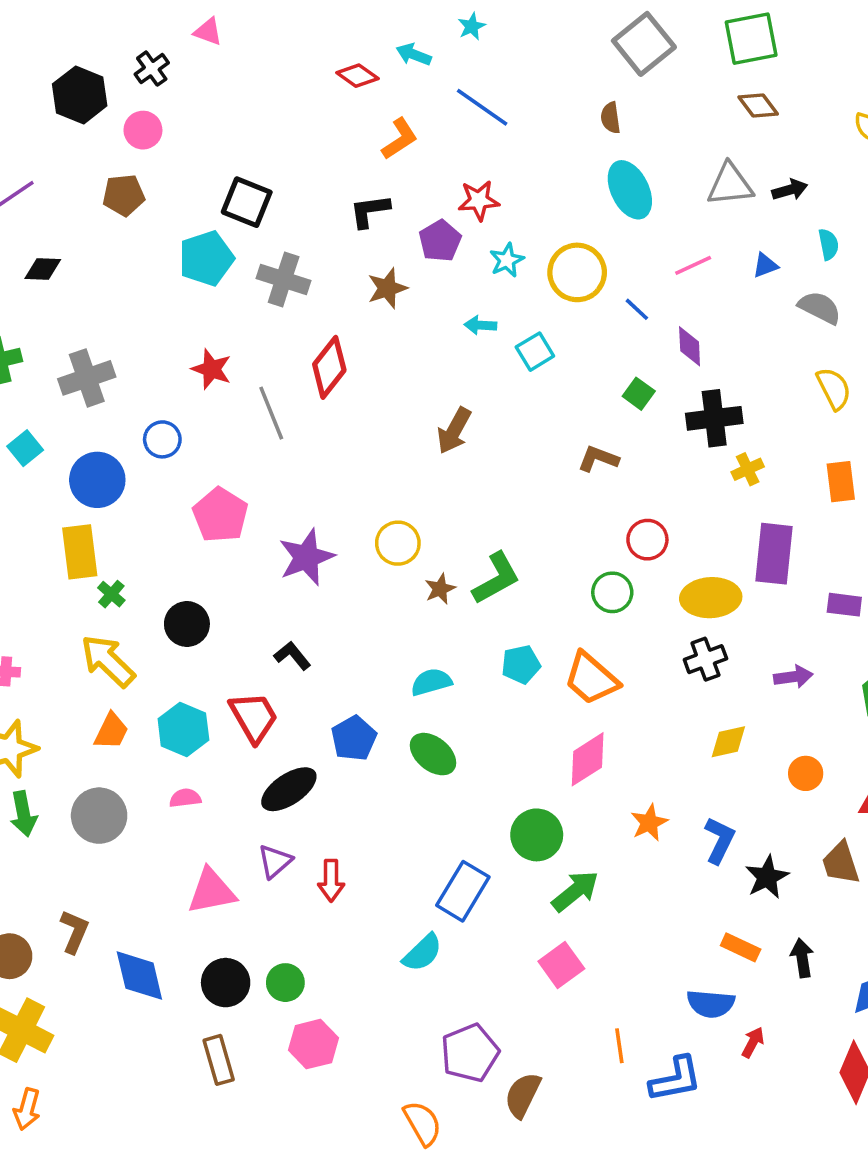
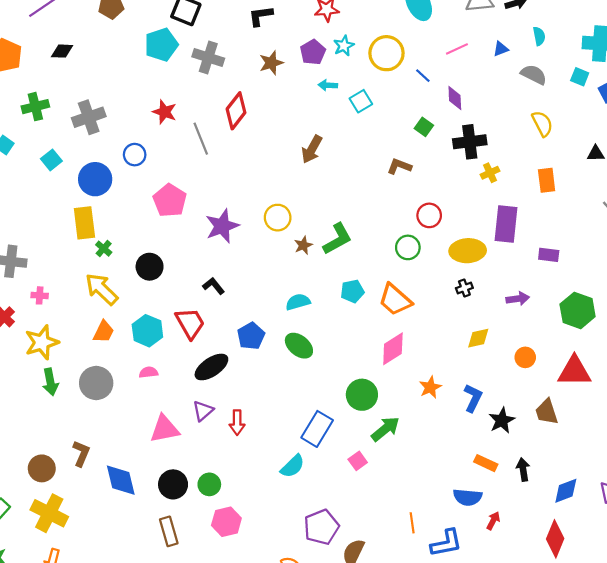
purple pentagon: (440, 241) -> (313, 52), moved
black cross: (705, 659) -> (464, 288), size x0.7
pink square: (561, 965) -> (358, 461), moved, size x0.7

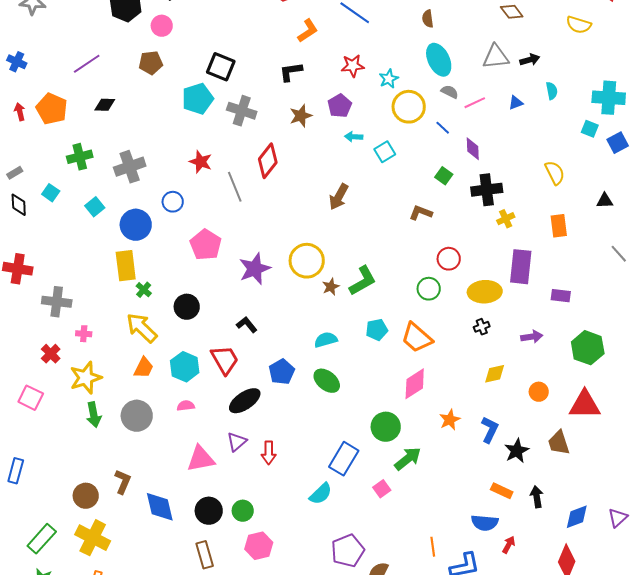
cyan star: (344, 46) -> (389, 79), moved
gray semicircle: (534, 75) -> (450, 92), moved, size x0.7
yellow circle: (278, 218) -> (307, 261), size x1.4

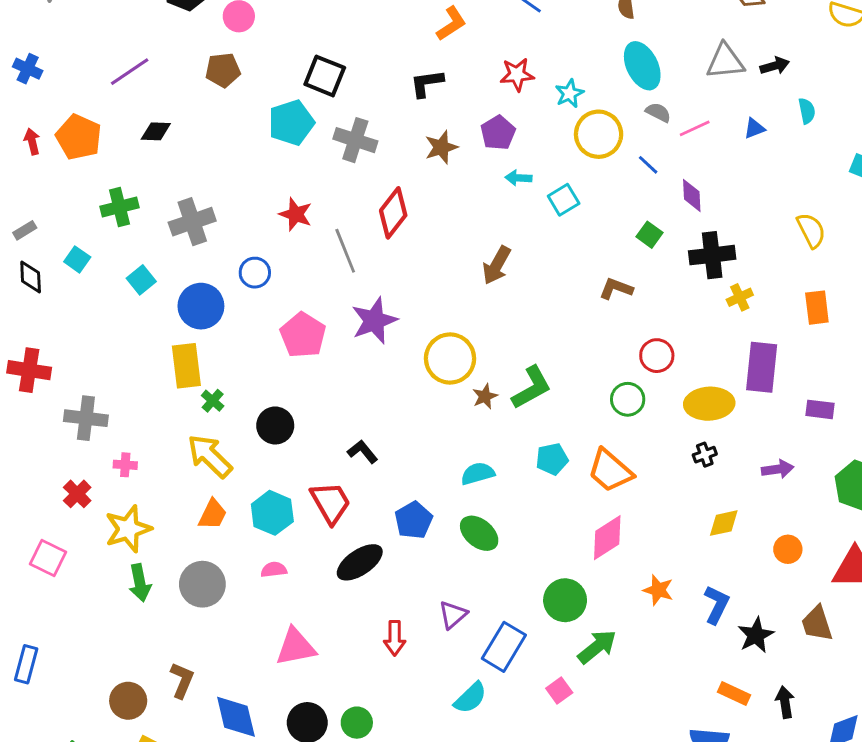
purple star: (255, 269) -> (374, 321), moved
orange star: (450, 420) -> (658, 590), turned -30
purple triangle: (237, 442) -> (453, 615), moved

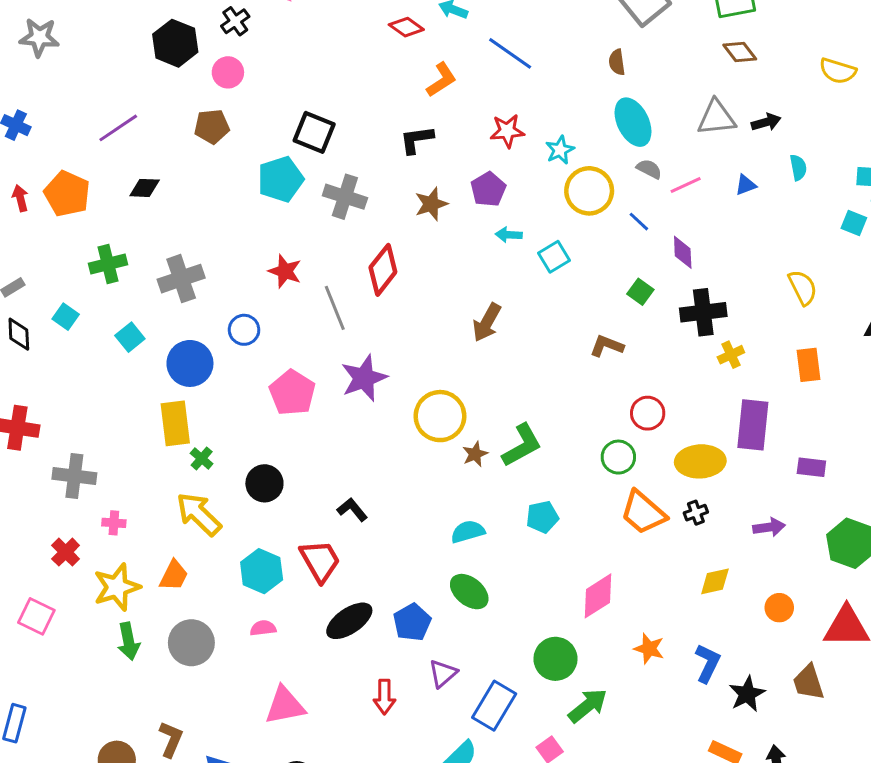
orange trapezoid: (610, 471) -> (643, 513), moved
orange trapezoid: (213, 514) -> (174, 575), moved
blue pentagon: (414, 520) -> (412, 622), moved

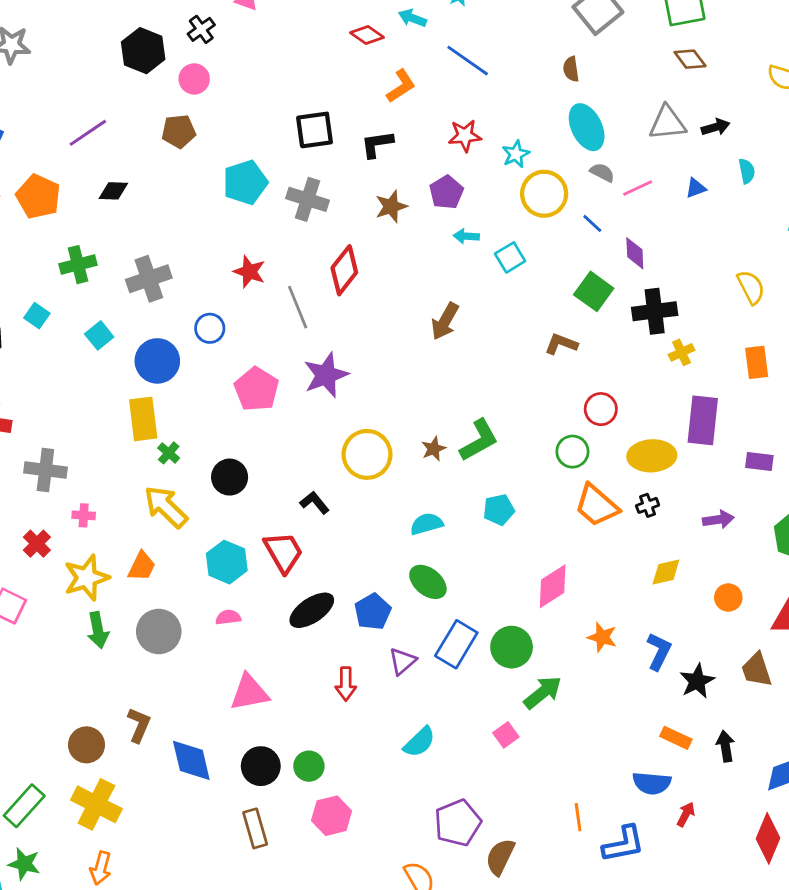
black square: (314, 132) -> (315, 130), moved, turned -30
green square: (640, 292) -> (594, 291), size x1.5
yellow circle: (440, 416) -> (367, 454), moved
blue rectangle: (494, 706) -> (456, 644), moved

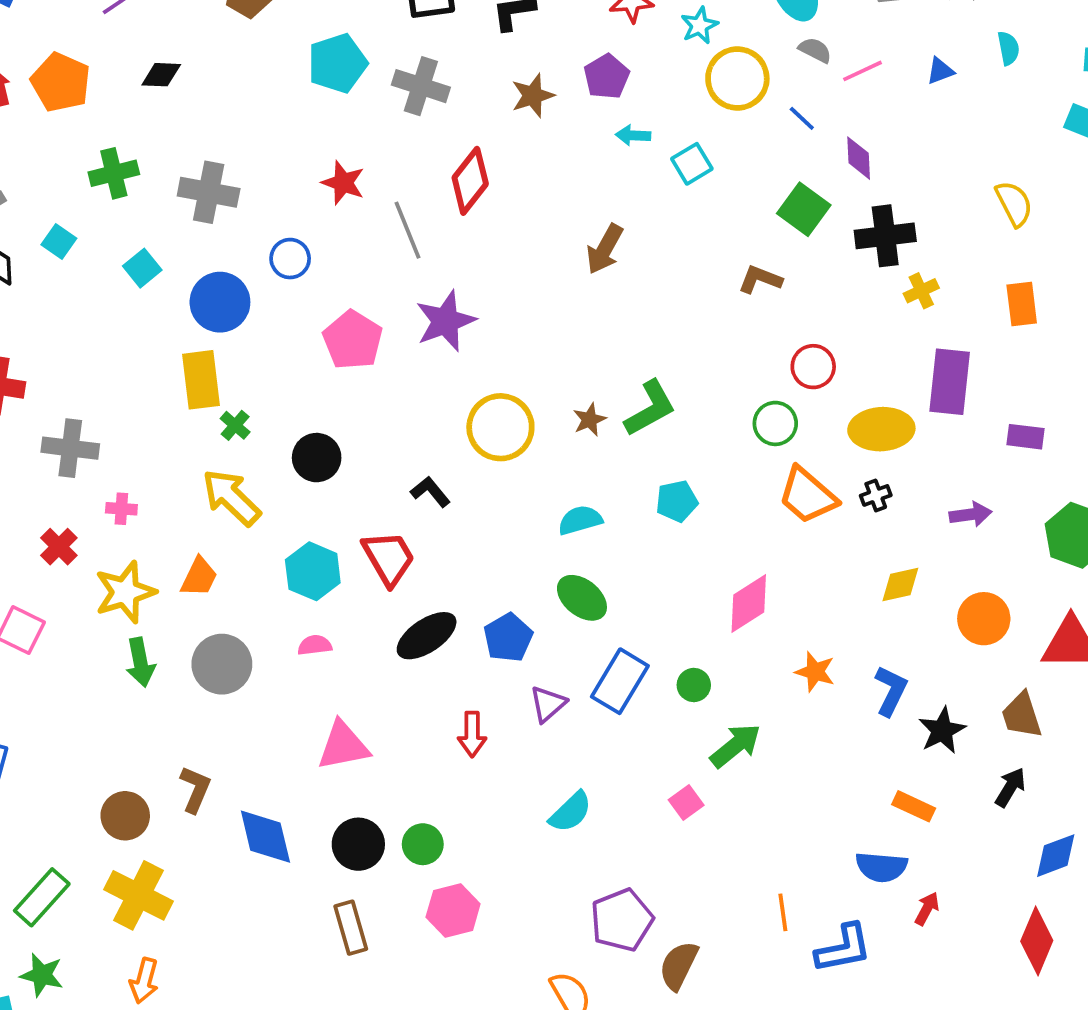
gray cross: (149, 279) -> (209, 192), turned 30
orange circle: (728, 598) -> (984, 619), size x1.4
green circle: (512, 647) -> (694, 685), size x0.6
black arrow: (725, 746) -> (1010, 787), moved, turned 40

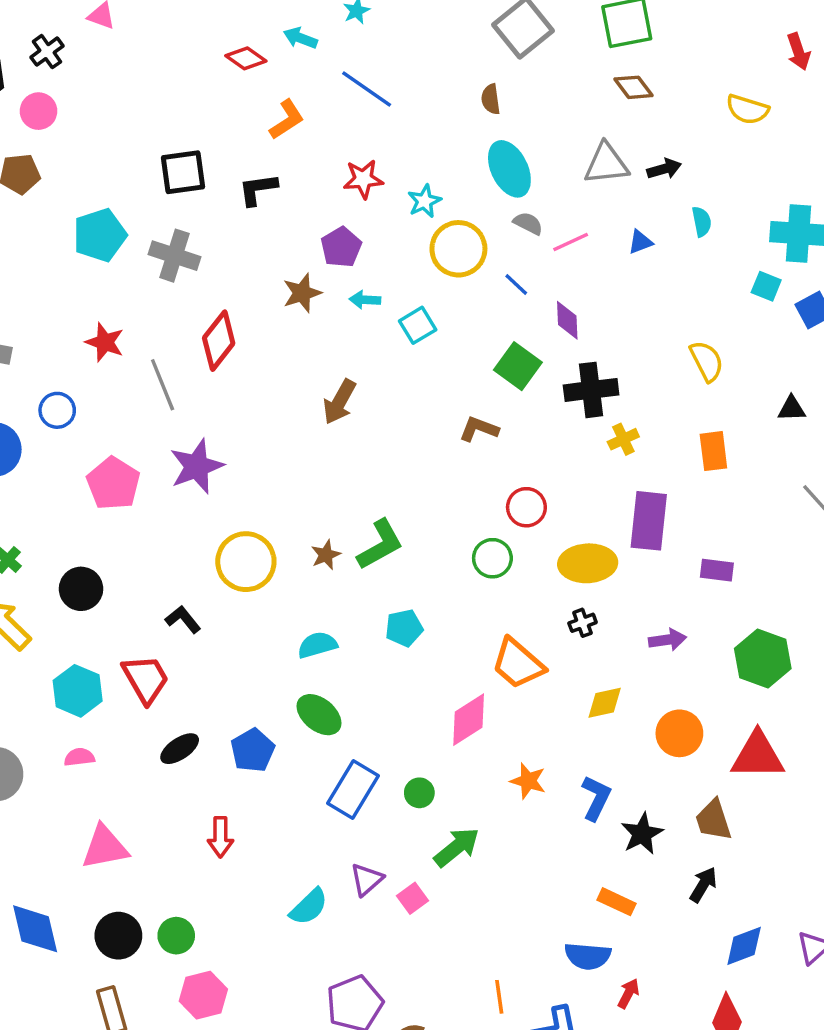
brown star: (533, 96) -> (302, 293), moved
orange trapezoid: (808, 495) -> (518, 664), moved
black ellipse: (427, 636) -> (180, 749), size x0.7
purple triangle: (548, 704) -> (367, 880), moved

